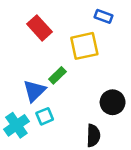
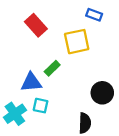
blue triangle: (34, 91) -> (31, 82), turned 40
cyan square: (45, 116) -> (41, 106), turned 35

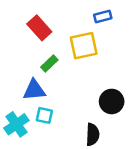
blue rectangle: (94, 15) -> (103, 16), turned -35
green rectangle: (52, 68) -> (49, 63), moved

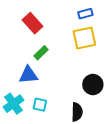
yellow square: (84, 46) -> (84, 38), moved
cyan square: (44, 115) -> (40, 105), moved

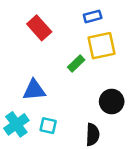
blue rectangle: (85, 14) -> (93, 16), moved
green rectangle: (41, 53) -> (76, 63), moved

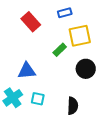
blue rectangle: (93, 16) -> (65, 13), moved
black circle: (112, 102) -> (86, 69), moved

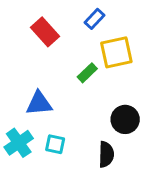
blue rectangle: (65, 13) -> (95, 19), turned -32
black circle: (86, 69) -> (125, 119), moved

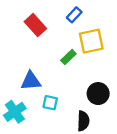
cyan square: (55, 144) -> (50, 103), moved

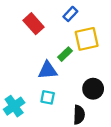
blue triangle: (31, 81) -> (48, 70), moved

